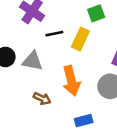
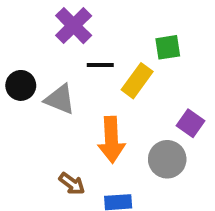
brown arrow: (42, 99) -> (72, 184), moved

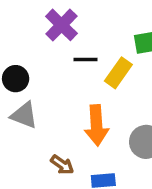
gray triangle: (60, 99) -> (24, 115), moved

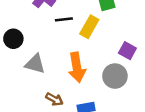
gray triangle: (24, 115) -> (35, 64), moved

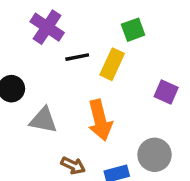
gray circle: (115, 76) -> (155, 155), moved

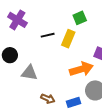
purple cross: (47, 27) -> (17, 20), moved
orange arrow: (100, 120) -> (81, 69), moved, turned -90

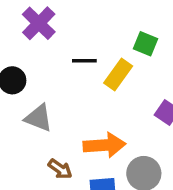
green square: (80, 18) -> (146, 44), turned 32
orange arrow: (81, 69) -> (104, 145), moved

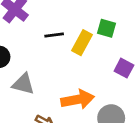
green square: (146, 44) -> (107, 28), moved

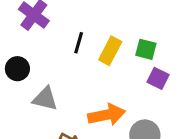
green square: (107, 28) -> (146, 49), moved
black line: (54, 35) -> (79, 43), turned -66

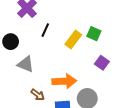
black line: (79, 43) -> (45, 30), moved
green square: (146, 49) -> (94, 34), moved

